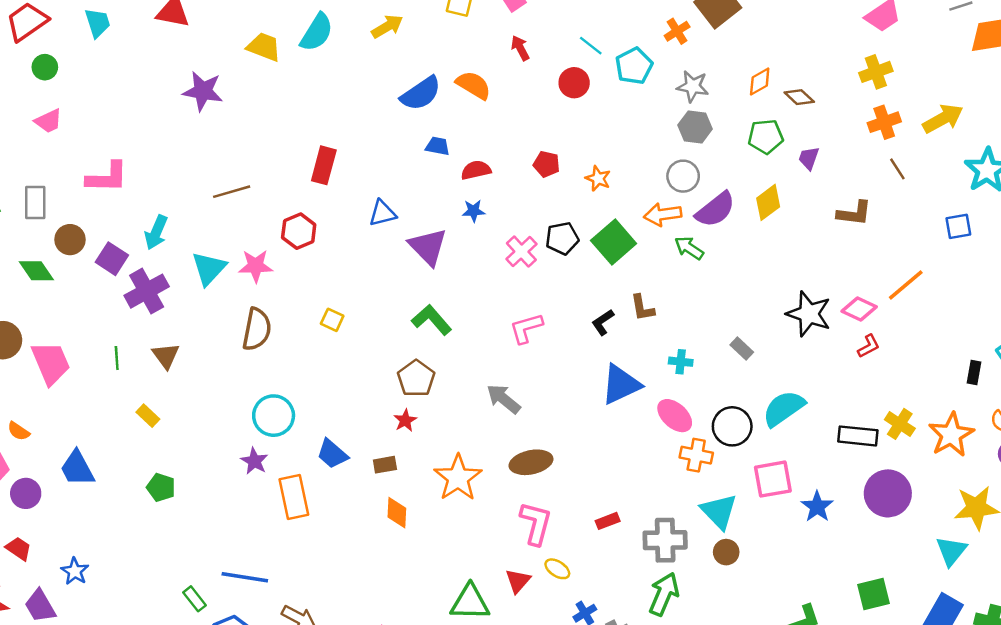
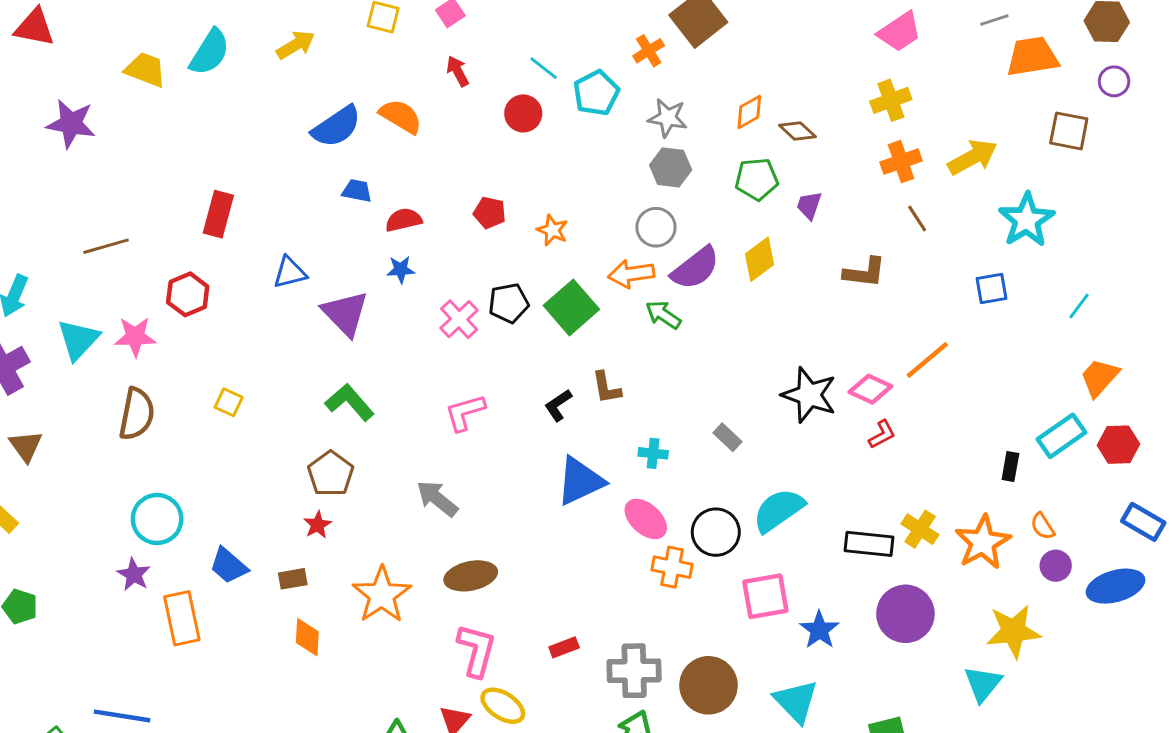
cyan triangle: (719, 511) -> (796, 701), moved
brown circle: (726, 552) -> (708, 685), size x1.8
yellow ellipse: (557, 569) -> (503, 706), size x1.4

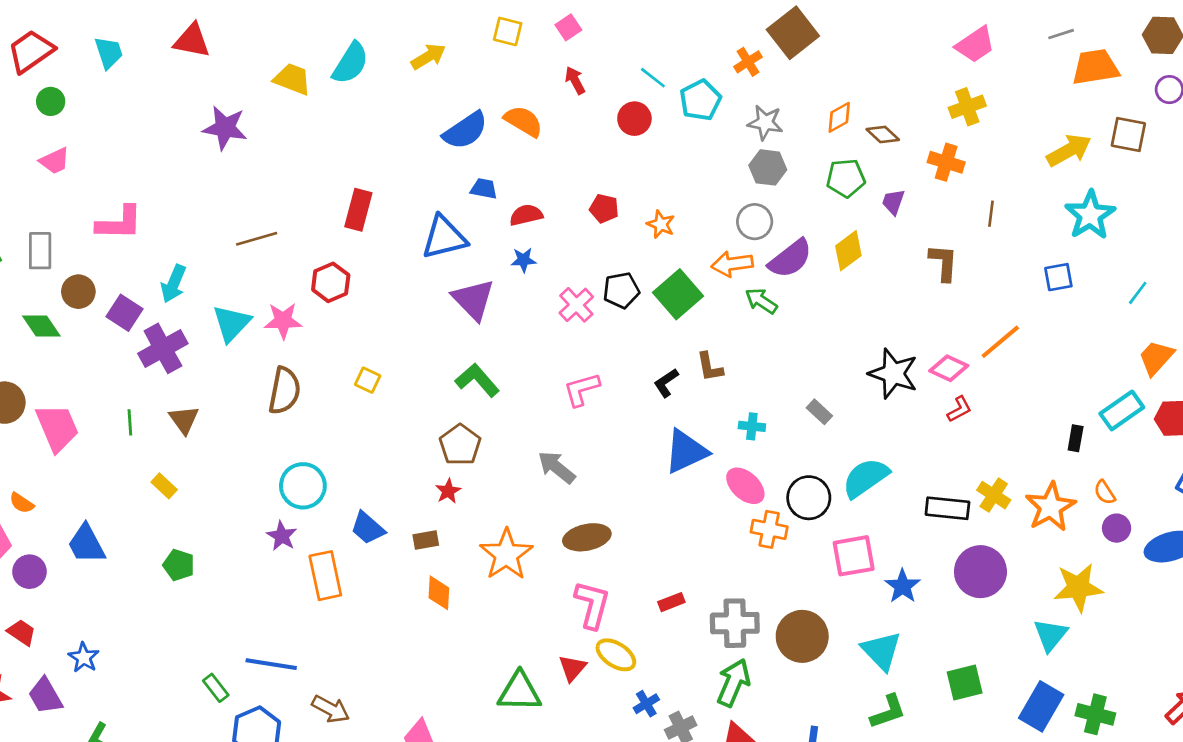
yellow arrow: (973, 157) -> (1069, 150), moved
orange cross: (901, 162) -> (946, 162), moved, turned 36
brown line: (917, 218) -> (991, 214), turned 40
blue triangle: (290, 272) -> (444, 237), moved, size x1.5
brown L-shape: (865, 272) -> (943, 263), turned -93

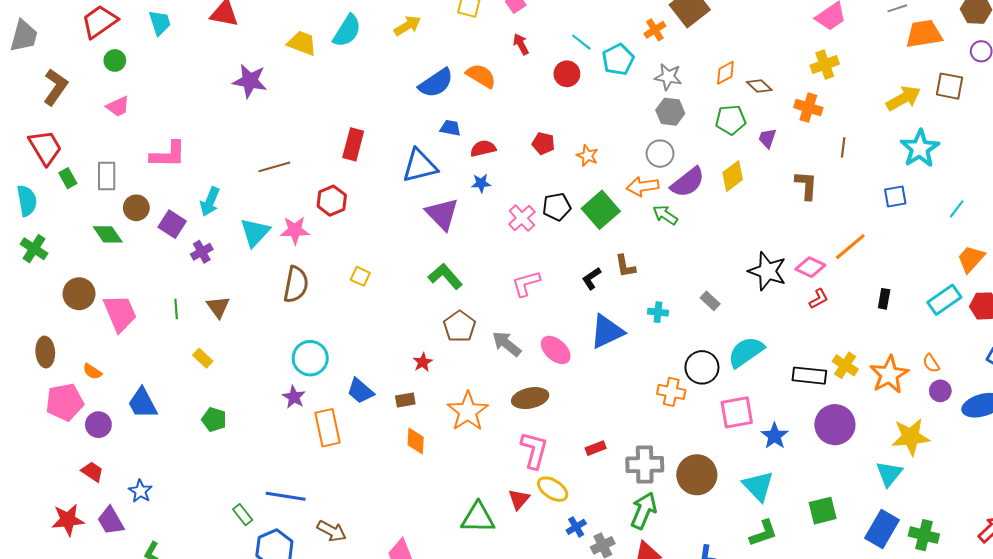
purple cross: (163, 348) -> (202, 252), size x0.6
black rectangle: (1076, 438) -> (884, 299), moved
brown pentagon: (460, 445) -> (460, 326), moved
pink ellipse: (745, 486) -> (556, 350), moved

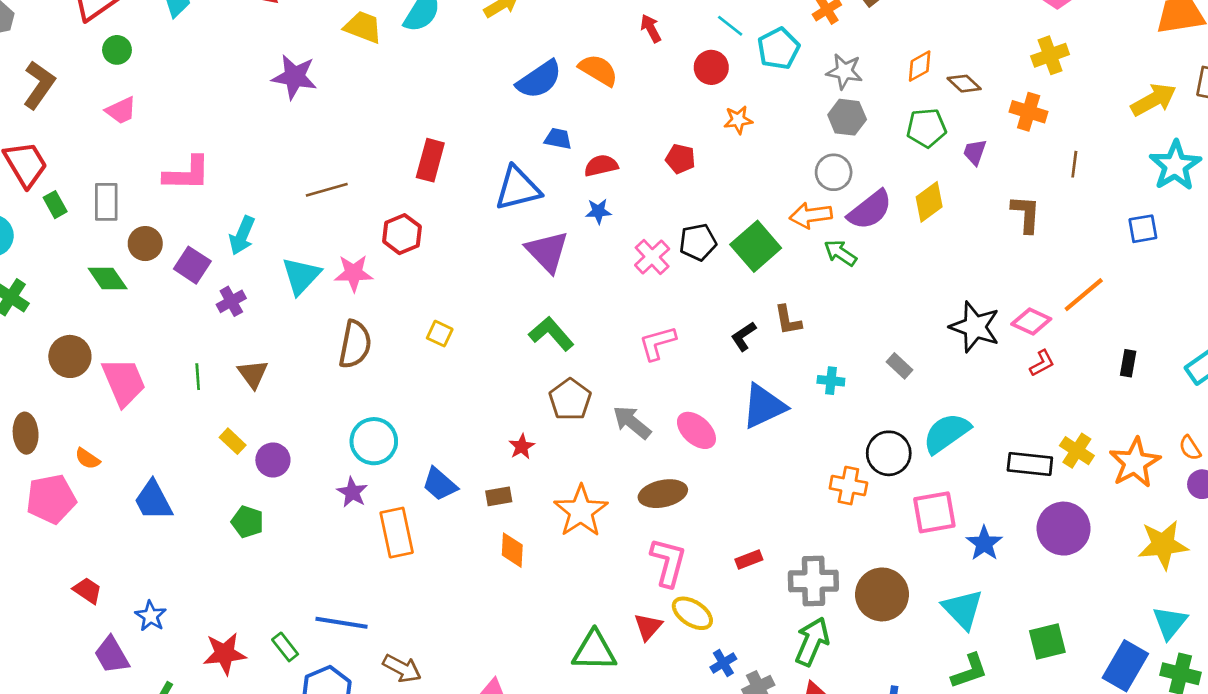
orange star: (587, 156) -> (738, 120), moved, turned -30
purple circle: (98, 425) -> (273, 460), moved
cyan triangle: (889, 474) -> (1170, 623), moved
red star: (68, 520) -> (225, 654), moved

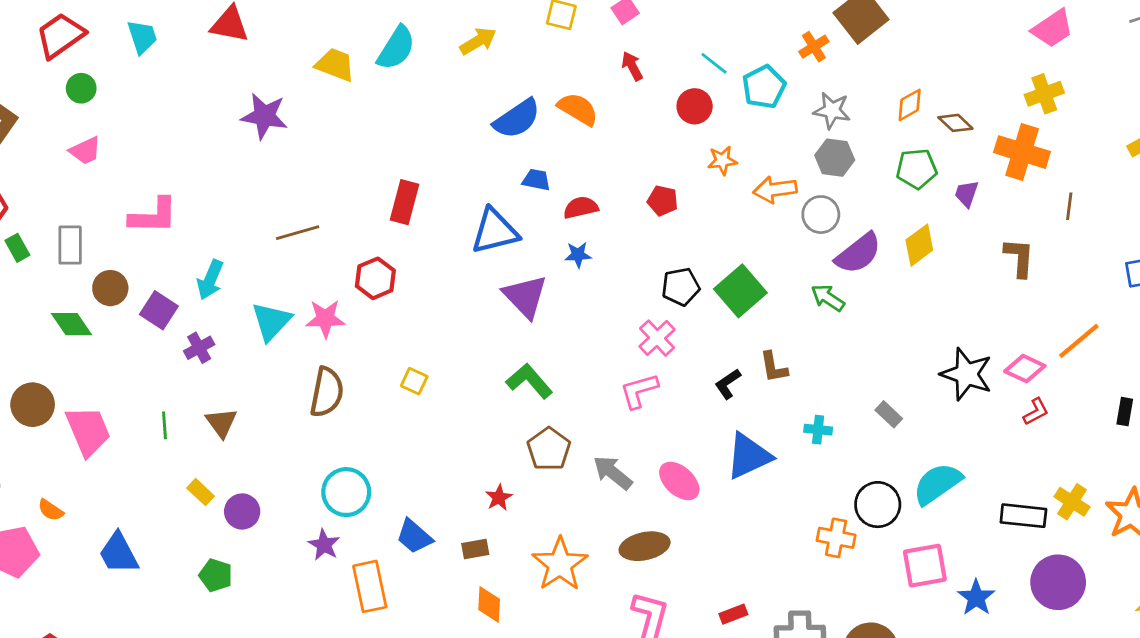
orange cross: (1029, 112) -> (1022, 152), size x1.4
orange arrow: (811, 215) -> (775, 190), moved
pink cross: (652, 257) -> (657, 338), moved

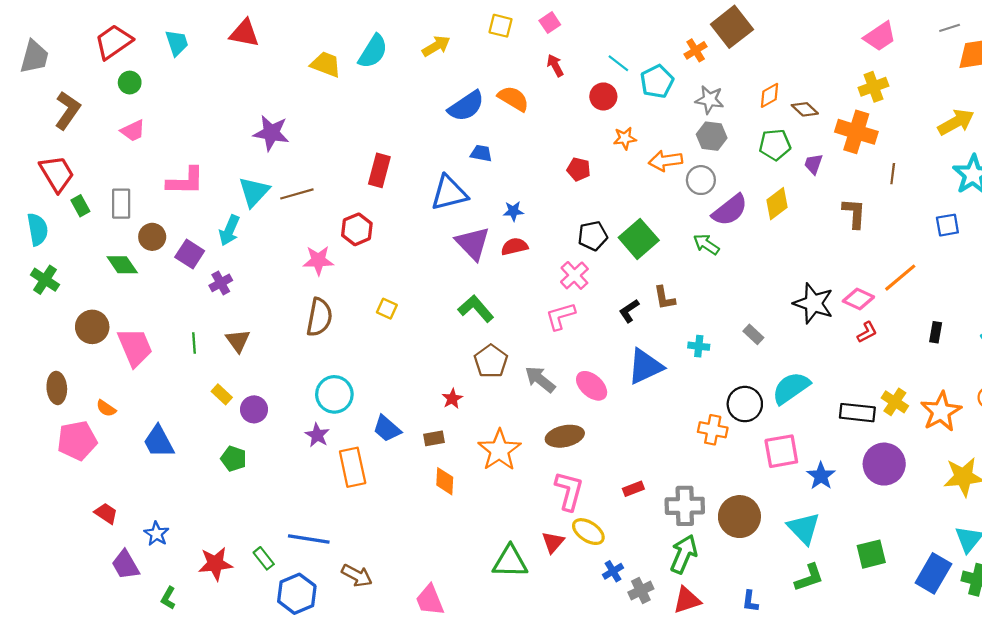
purple star: (264, 116) -> (271, 133), moved
red semicircle: (581, 208) -> (514, 246), moved
cyan triangle: (271, 321) -> (254, 192), moved

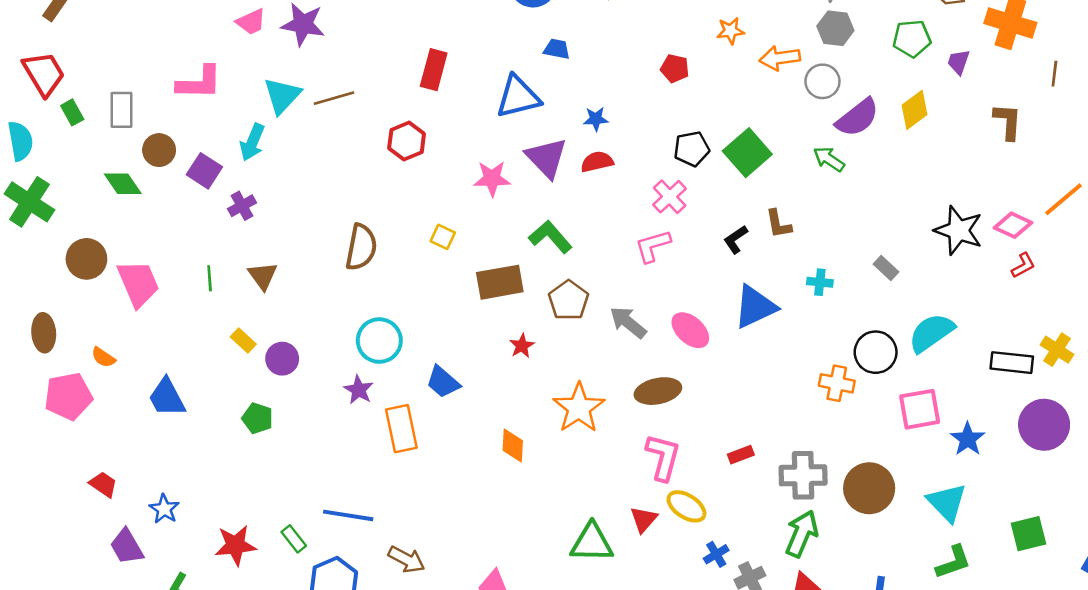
pink trapezoid: (133, 131) -> (251, 22), moved
pink star: (318, 260) -> (492, 179), moved
green cross: (45, 280) -> (29, 202), size x1.4
brown rectangle: (434, 438) -> (500, 282), moved, size x1.8

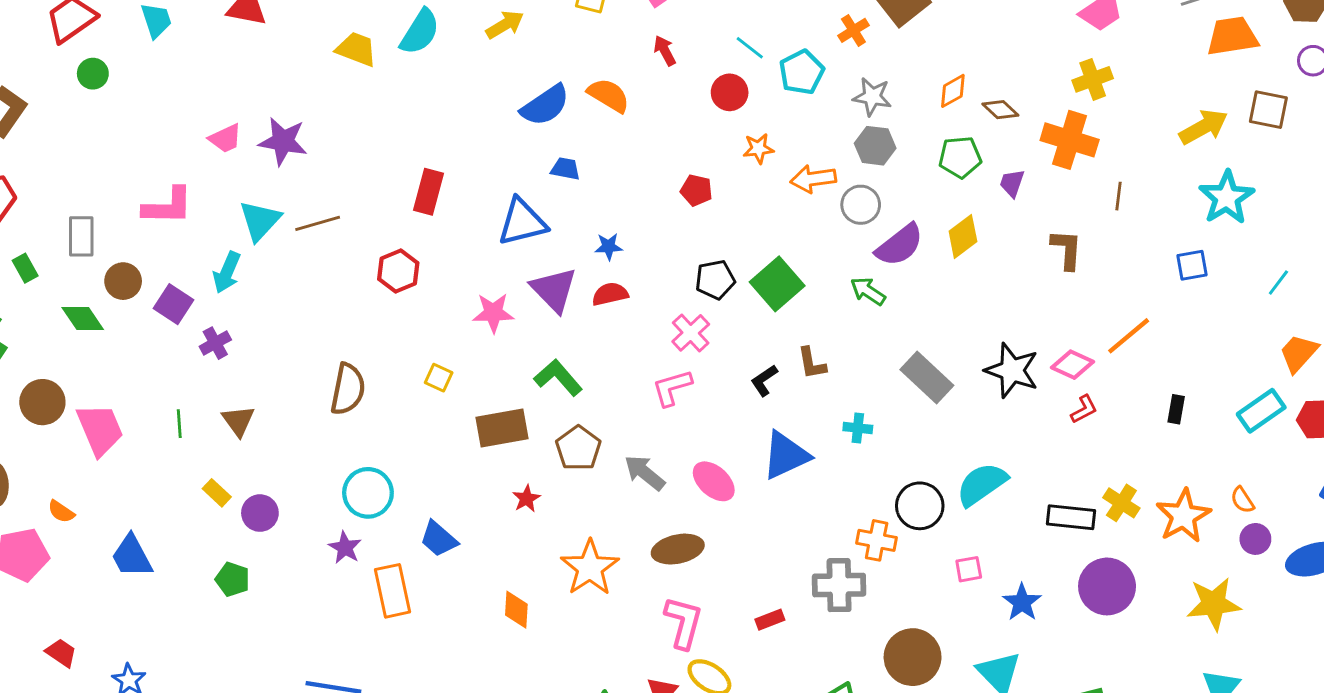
green rectangle: (72, 112) -> (25, 268), moved
gray rectangle: (886, 268) -> (927, 378), moved, size x1.8
pink square: (920, 409) -> (969, 569), size x0.6
gray cross: (803, 475) -> (839, 585), moved

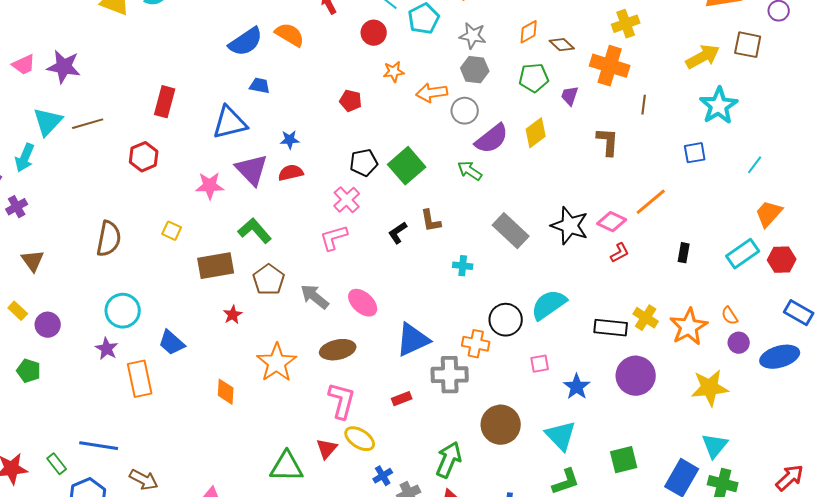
blue triangle: (786, 455) -> (413, 340), moved

